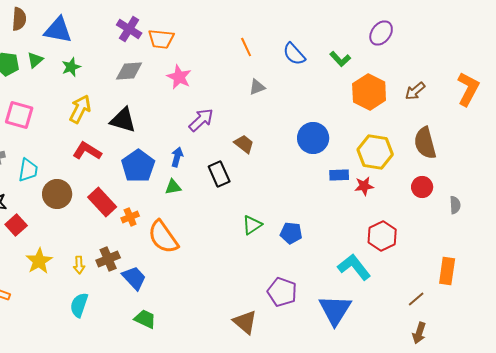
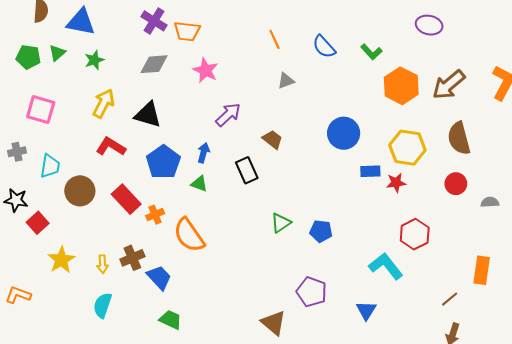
purple ellipse: (381, 33) -> (429, 25), moved, turned 65
brown arrow: (415, 91) -> (449, 85), size x1.6
green triangle: (173, 187) -> (199, 184), turned 30
gray semicircle: (455, 205) -> (490, 202), turned -90
blue triangle: (335, 310) -> (366, 310), size x0.6

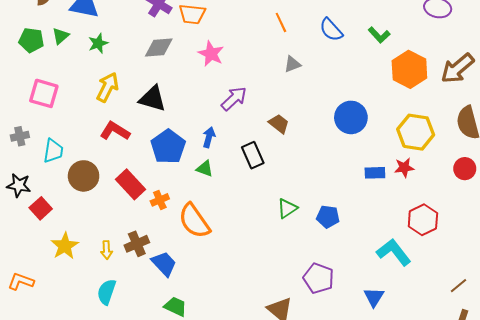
blue rectangle: (370, 171) -> (375, 173), moved

